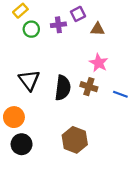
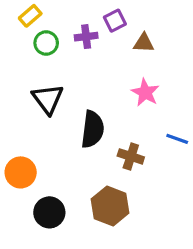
black triangle: (29, 80) -> (48, 99), moved
brown cross: (89, 87) -> (131, 156), moved
black circle: (22, 144) -> (49, 212), moved

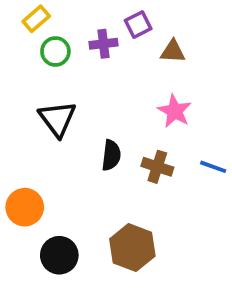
black semicircle: (93, 129) -> (111, 155), size x0.7
brown cross: (131, 156) -> (157, 167), moved

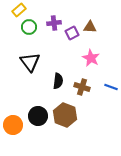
purple square: (138, 25) -> (72, 33), moved
orange circle: (25, 207) -> (13, 125), moved
brown hexagon: (132, 248) -> (65, 115), moved
black circle: (59, 255) -> (38, 116), moved

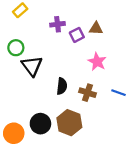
green circle: (29, 27) -> (16, 48), moved

